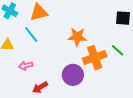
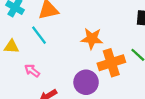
pink arrow: (26, 66) -> (32, 71), turned 48

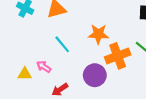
cyan line: (39, 35) -> (62, 44), moved
yellow triangle: (11, 47) -> (25, 74), moved

